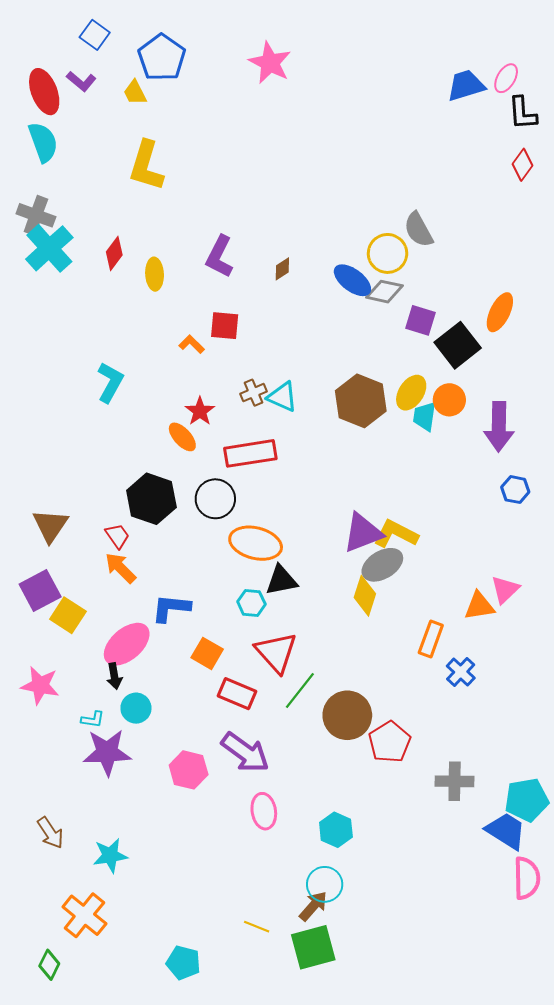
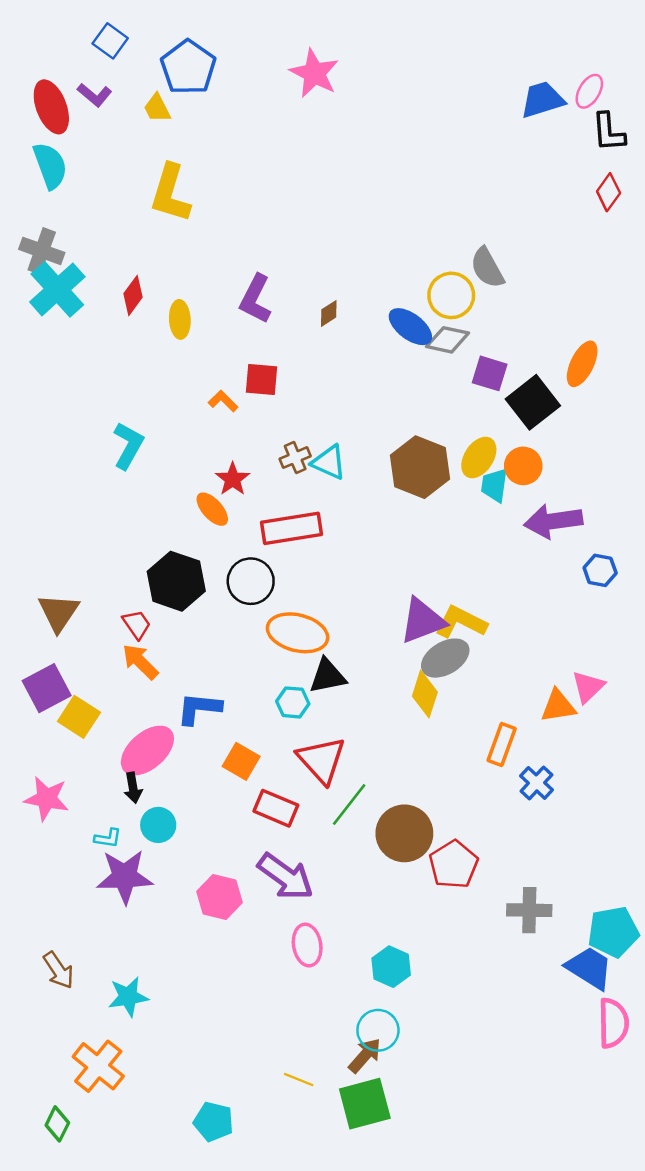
purple arrow: (499, 427) -> (553, 521), moved, turned 81

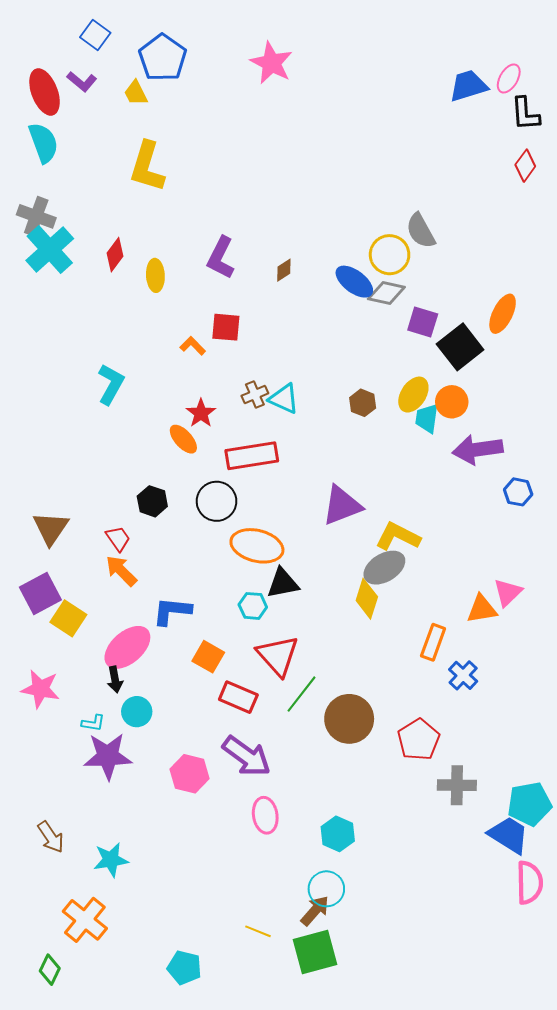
brown hexagon: (420, 467) -> (363, 403), size x0.5
black hexagon: (176, 581) -> (152, 501), size x0.6
purple triangle: (422, 621) -> (342, 505), moved
red pentagon: (454, 865) -> (419, 740), moved

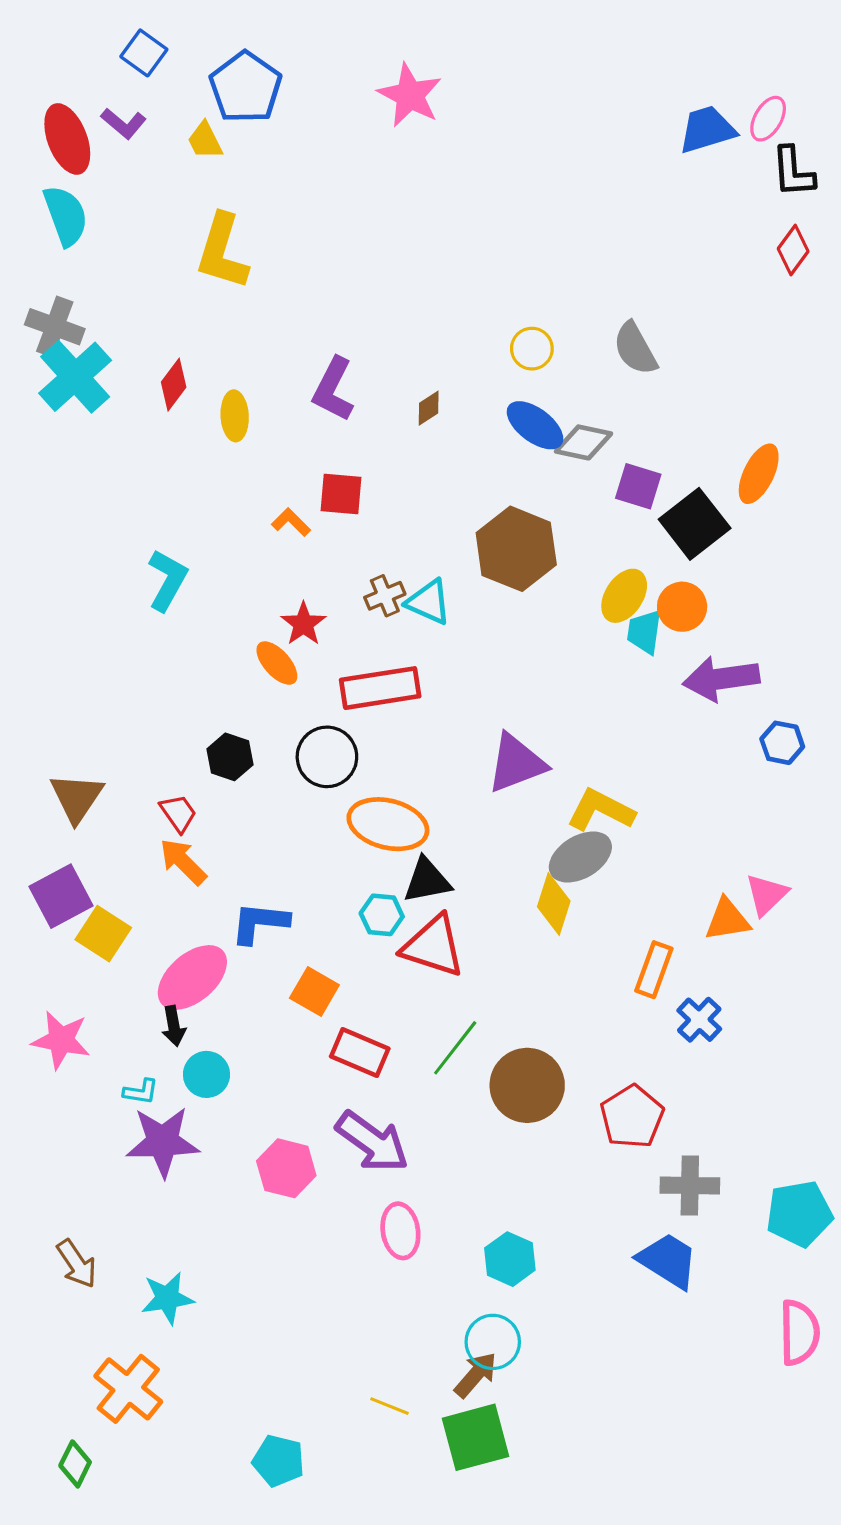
yellow circle: (390, 255) -> (532, 349), moved, size x0.7
brown hexagon: (363, 403) -> (516, 549), moved, size x2.0
red triangle: (278, 656) -> (433, 946), moved, turned -30
blue trapezoid: (509, 835) -> (668, 1261), moved

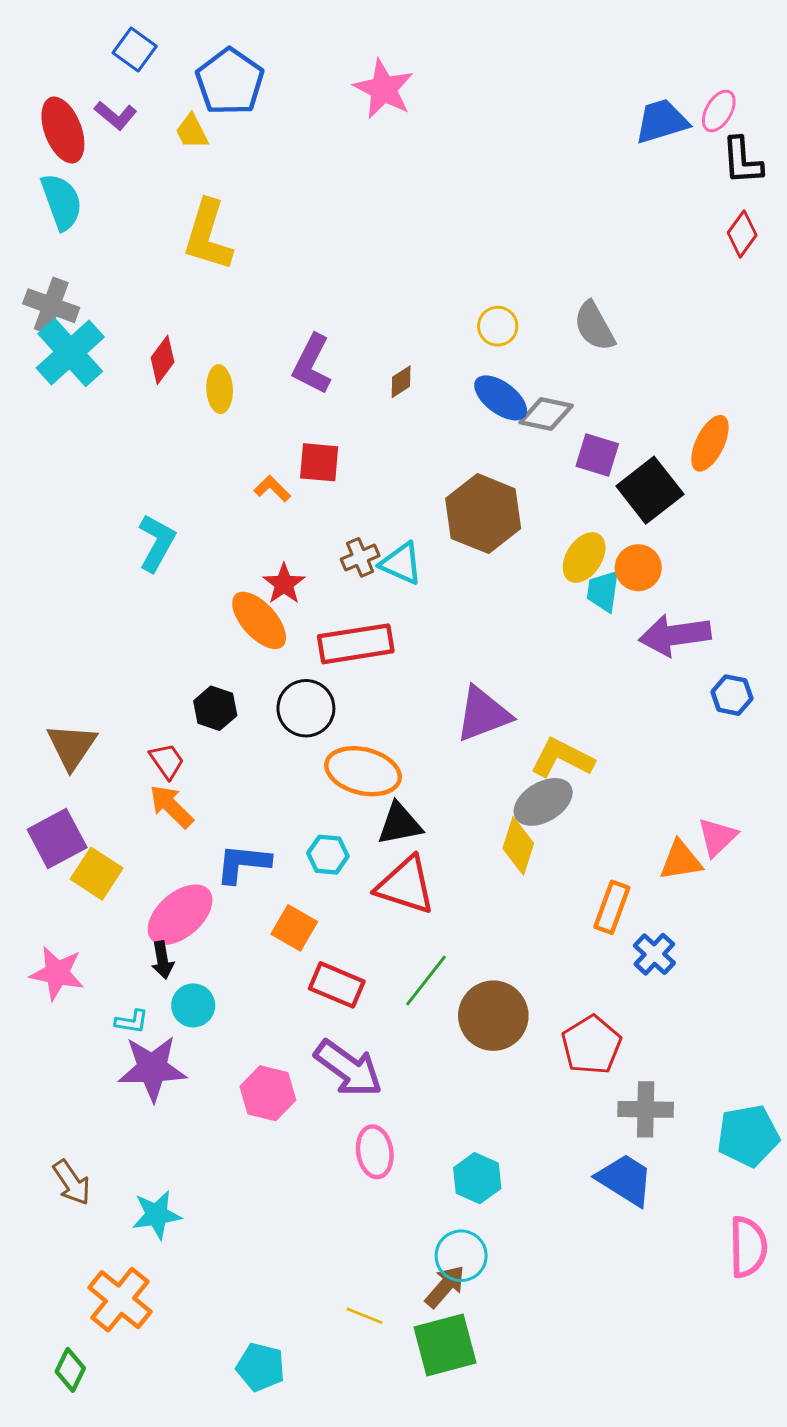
orange ellipse: (277, 663) -> (259, 620), size x1.4
cyan hexagon: (382, 915) -> (328, 855), moved

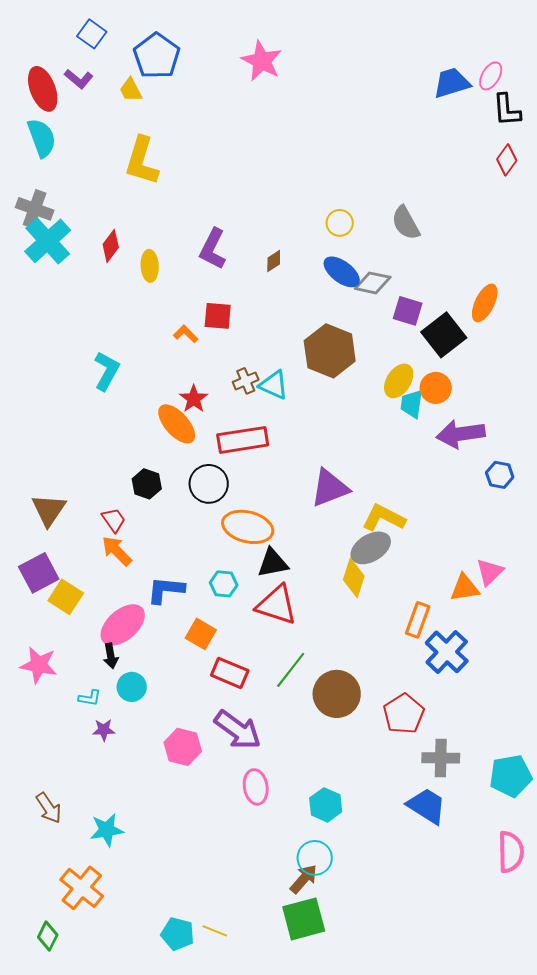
blue cross: (654, 954) -> (447, 652), size x1.5
purple star: (152, 1068) -> (104, 730), size x0.5
yellow line: (365, 1316) -> (215, 931), moved

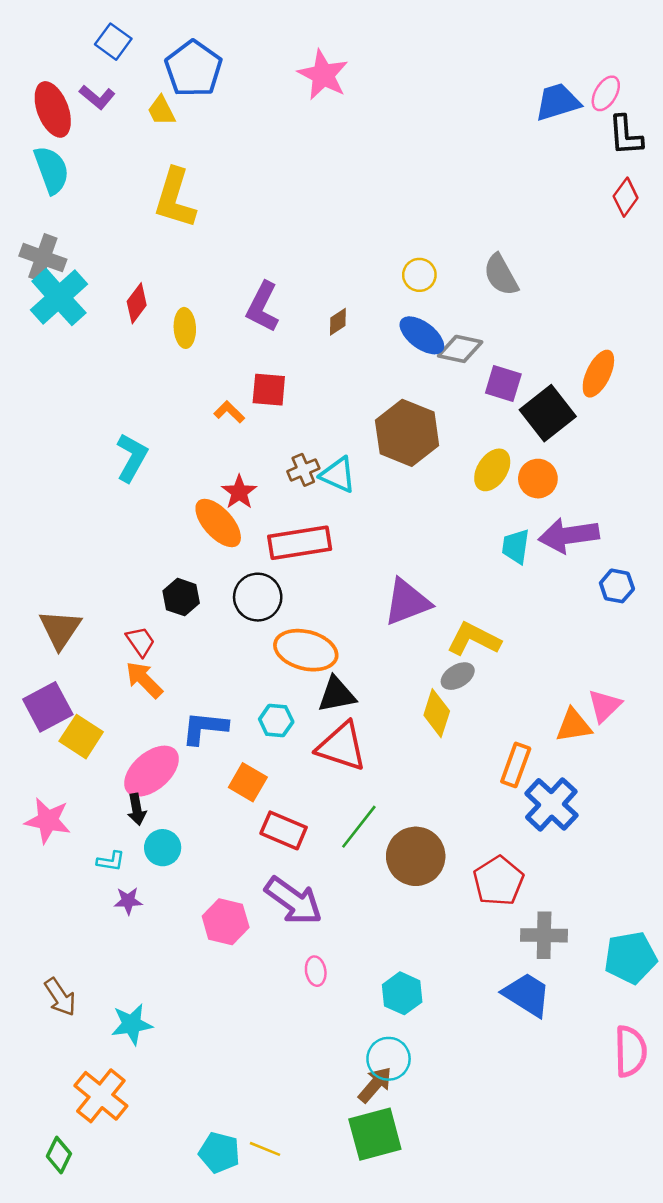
cyan trapezoid: (412, 404) -> (516, 546), moved
gray ellipse: (371, 548) -> (458, 676), size x0.7
pink ellipse: (256, 787) -> (316, 971), size x0.7

